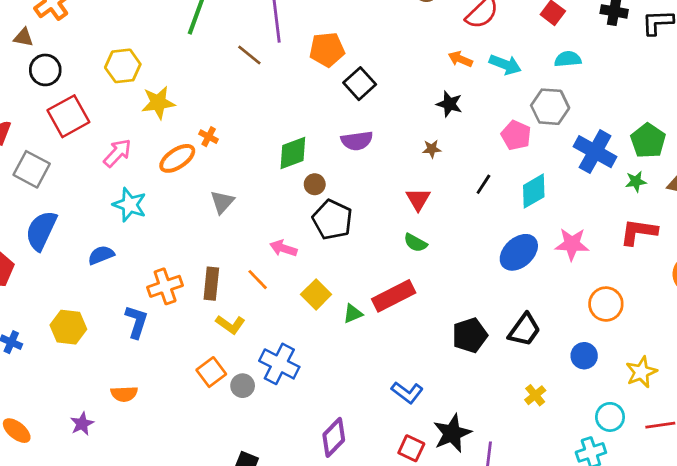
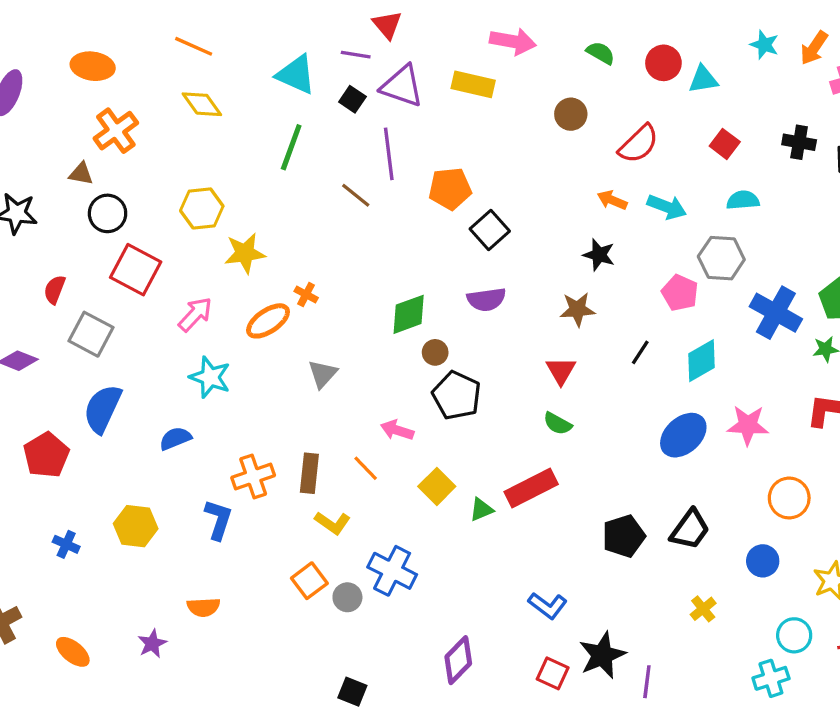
red square: (68, 116) -> (136, 270), turned -33
brown star: (432, 149) -> (577, 309), size x1.5

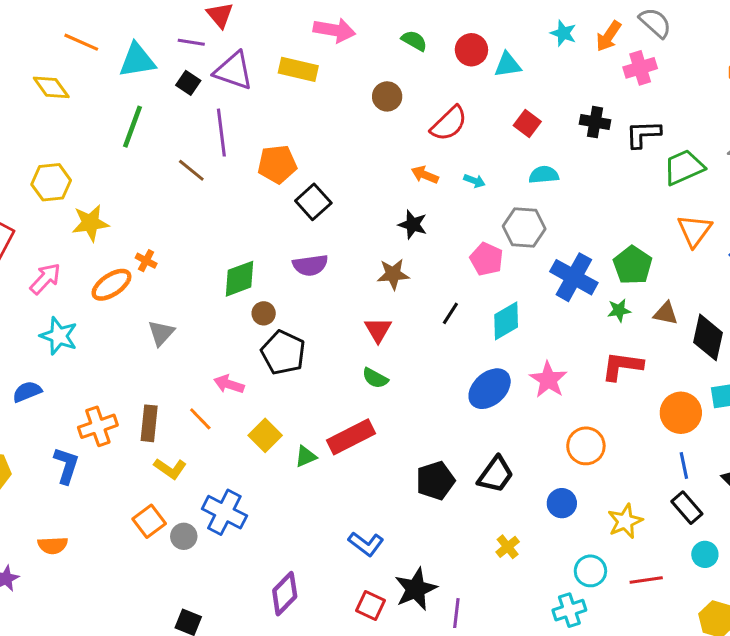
orange line: (194, 46) -> (81, 42), moved
cyan triangle: (296, 74) -> (137, 60), turned -33
cyan arrow: (667, 207) -> (474, 181), size x0.6
pink star: (748, 425) -> (548, 380), turned 30

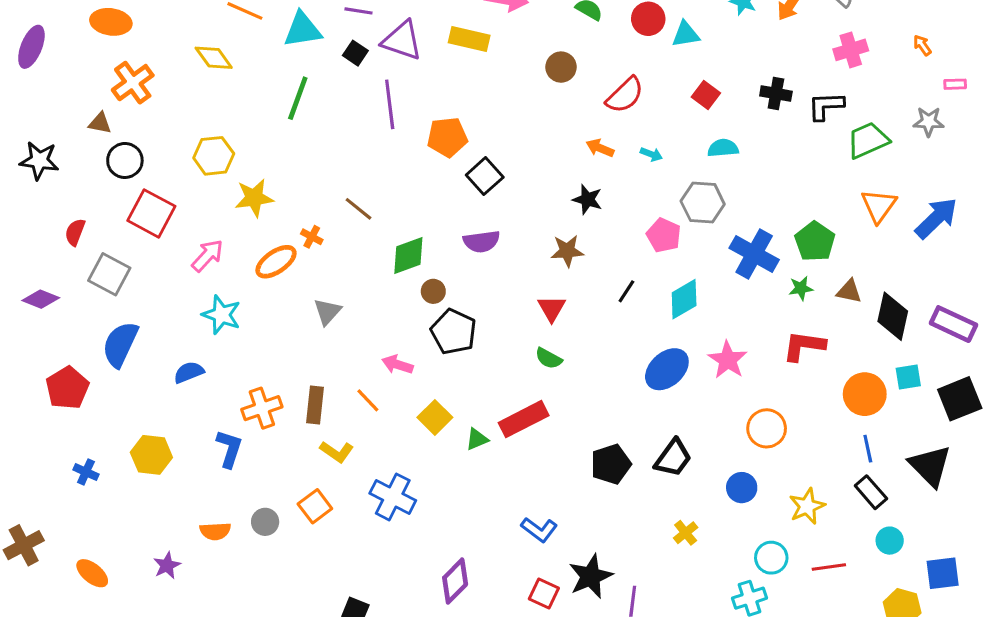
pink cross: (640, 68) -> (851, 50), moved
brown line: (191, 170) -> (359, 209), moved
gray circle: (184, 536) -> (265, 522), moved

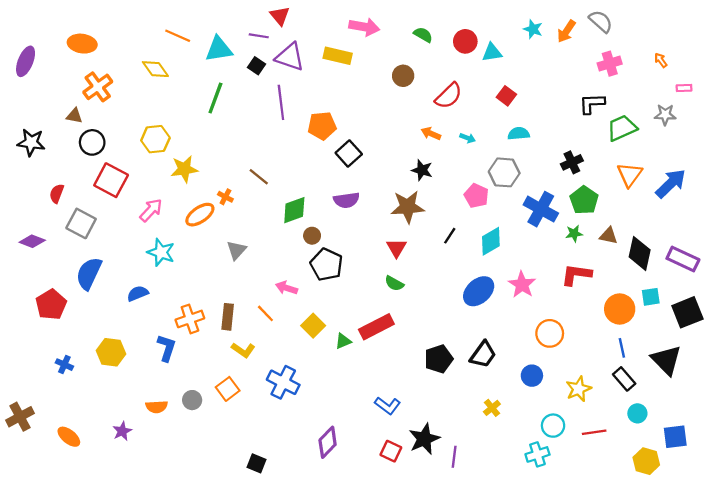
black cross: (776, 94) -> (572, 162), moved, turned -35
brown star: (567, 251) -> (408, 207), size x1.4

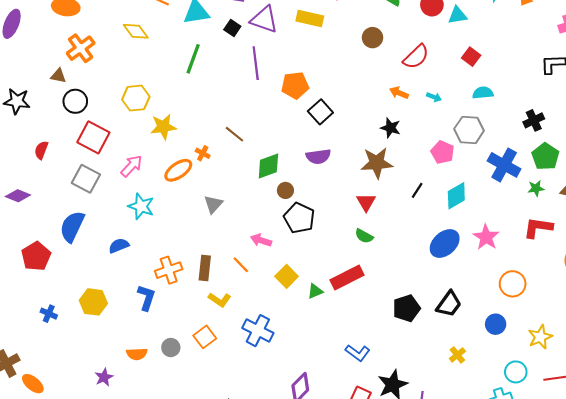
gray square: (81, 223) -> (86, 179), moved
orange ellipse: (69, 437) -> (33, 384), moved

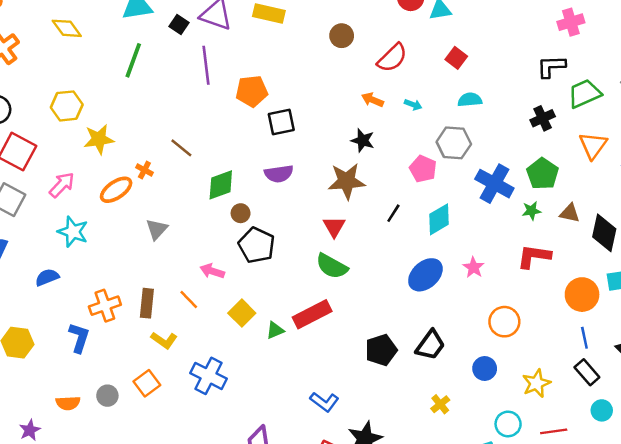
black square: (320, 112) -> (281, 122), turned 30
black cross: (534, 120) -> (543, 118), moved
green semicircle: (364, 236) -> (332, 266), size x1.5
pink star: (486, 237) -> (474, 267), size x0.7

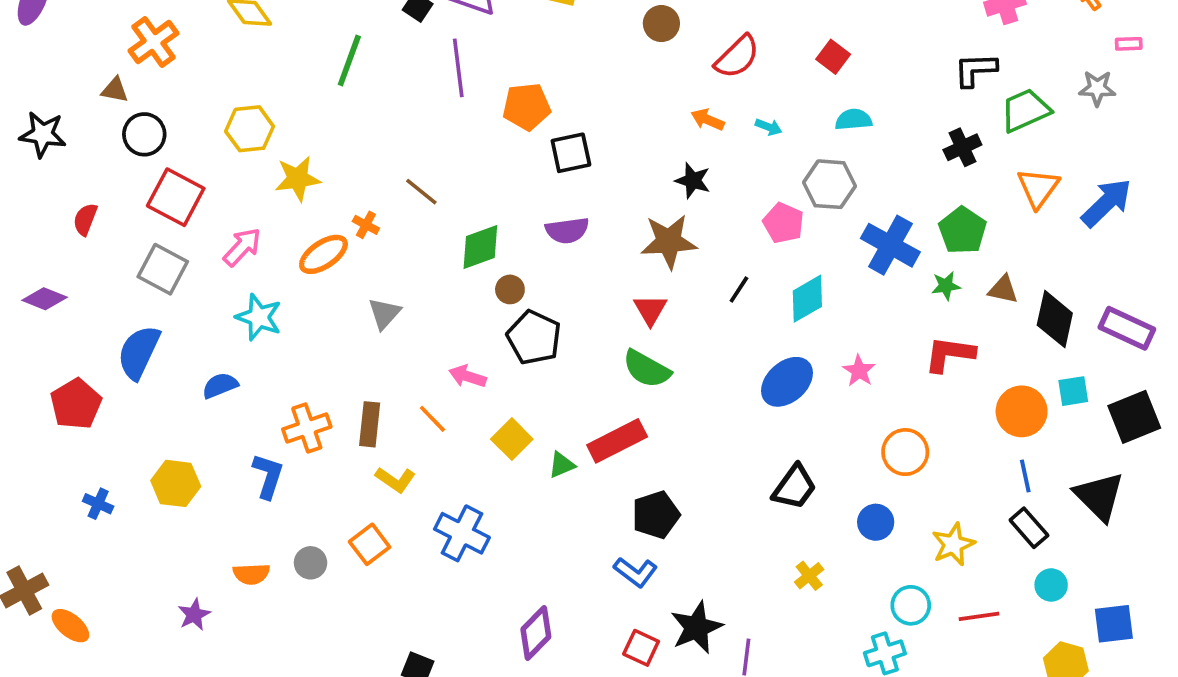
black pentagon: (381, 350) -> (656, 515), moved

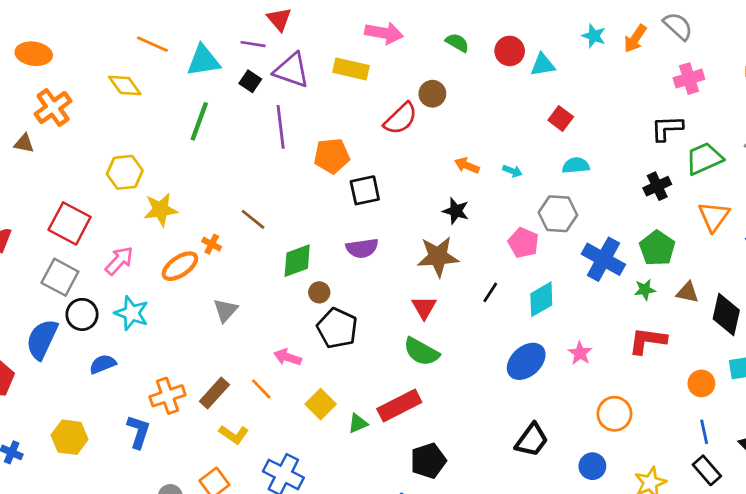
red semicircle: (737, 57) -> (401, 119), moved
black circle: (144, 134) -> (82, 314), moved
orange circle: (1022, 411) -> (701, 383), size x0.7
brown rectangle: (370, 424) -> (214, 393), turned 36

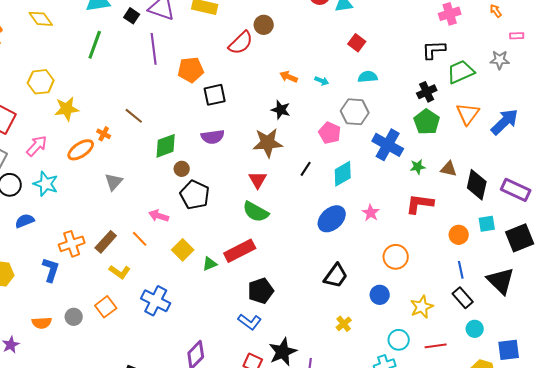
green pentagon: (657, 248) -> (427, 122), moved

